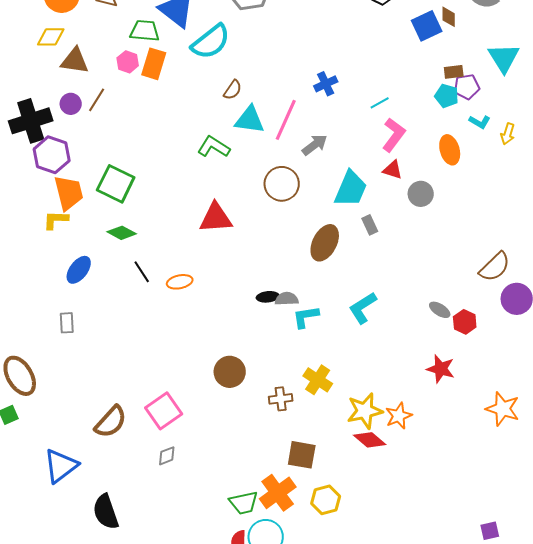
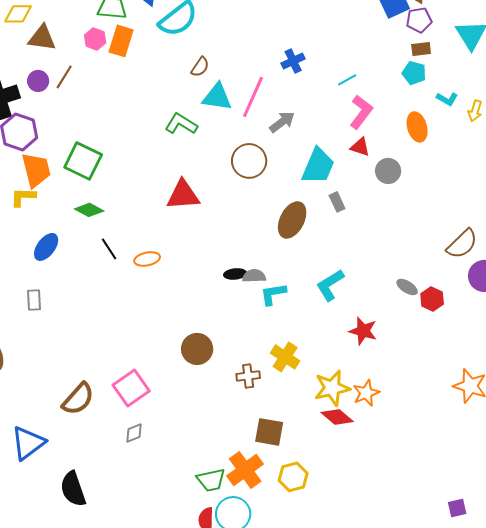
purple pentagon: (467, 87) -> (419, 20), moved
red star: (441, 369) -> (363, 331), moved

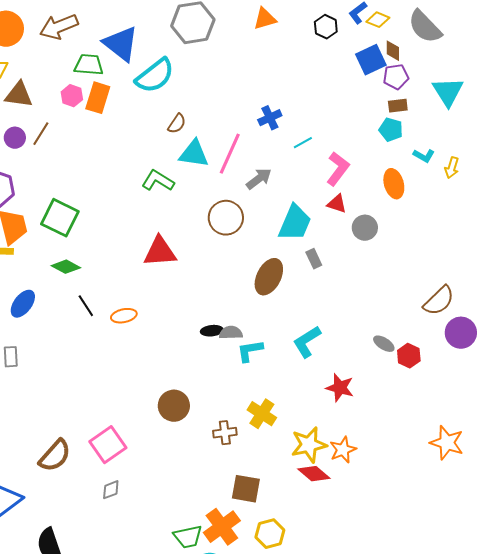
cyan line: (347, 80) -> (303, 143), moved

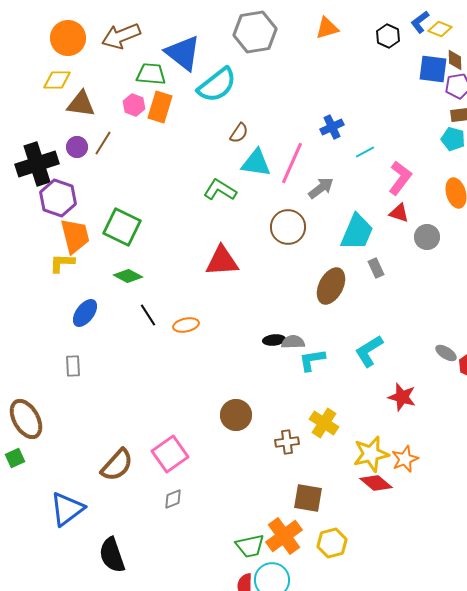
blue square: (371, 60) -> (433, 69), turned 32

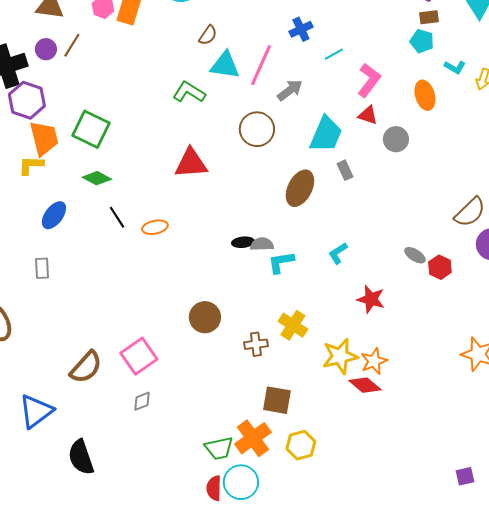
cyan L-shape: (369, 351) -> (338, 253), size x0.7
red diamond: (376, 483) -> (365, 385), moved

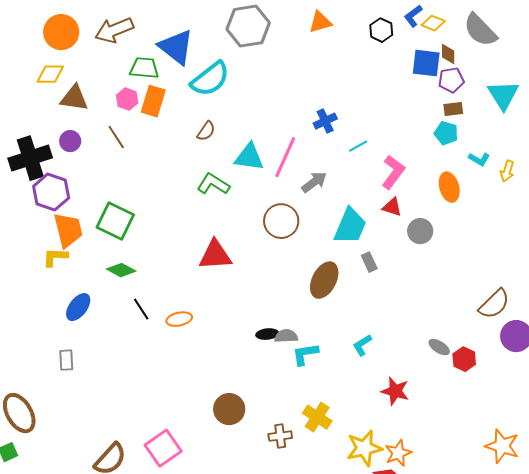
brown semicircle: (208, 35) -> (206, 131), moved
brown line: (72, 45) -> (116, 137), moved, turned -65

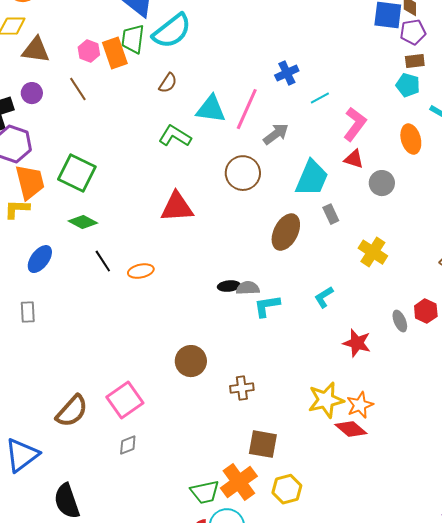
green trapezoid: (144, 68) -> (133, 39), moved, turned -88
orange rectangle: (153, 101) -> (115, 53), turned -36
gray ellipse: (439, 347) -> (400, 321), moved, turned 35
yellow cross: (317, 417) -> (373, 252), moved

